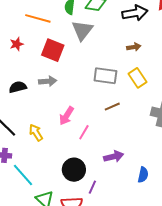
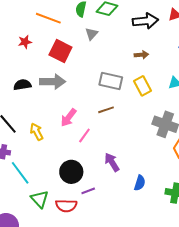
gray triangle: (82, 30) -> (91, 34), size x0.6
gray arrow: (48, 81) -> (53, 82), size x1.4
brown line: (112, 107) -> (106, 110), moved
purple arrow: (114, 157) -> (112, 162), turned -114
purple line: (92, 187) -> (88, 191), turned 40

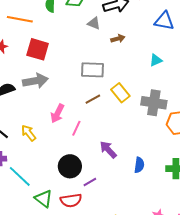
gray triangle: (91, 34) -> (94, 23), moved, turned -40
yellow rectangle: (142, 86) -> (120, 93), moved

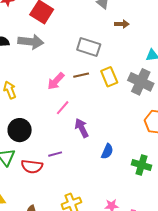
gray cross: (154, 103) -> (141, 82), moved
pink arrow: (57, 113) -> (56, 81), moved
pink line: (76, 128) -> (63, 108), moved
black circle: (70, 166) -> (20, 130), moved

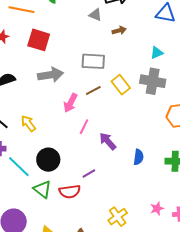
gray arrow: (31, 42) -> (50, 75), moved

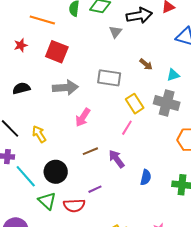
gray triangle: (95, 15) -> (115, 32), turned 40
brown arrow: (119, 30) -> (146, 64), moved, turned 48
brown line: (93, 90) -> (90, 151), moved
pink line: (84, 127) -> (127, 128), moved

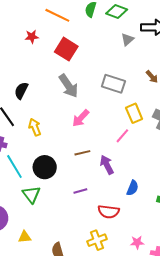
black semicircle: (21, 88) -> (21, 91), moved, turned -60
gray arrow: (65, 88) -> (69, 86), turned 50
red semicircle: (74, 205) -> (109, 212), moved

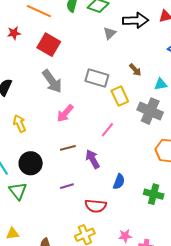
yellow rectangle: (134, 113) -> (120, 96), moved

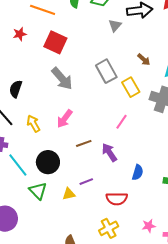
gray rectangle: (97, 78) -> (106, 71), turned 50
pink arrow: (65, 113) -> (65, 119), moved
yellow triangle: (12, 234) -> (69, 194), moved

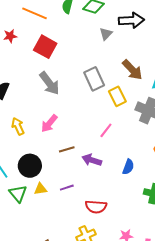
brown arrow: (144, 60) -> (132, 70), size x1.6
purple arrow: (109, 152) -> (92, 160), turned -42
blue semicircle: (138, 172) -> (128, 167), moved
yellow triangle: (69, 194) -> (41, 189), moved

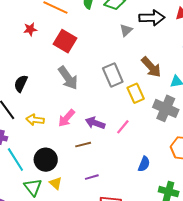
yellow arrow: (18, 126) -> (35, 120), turned -60
purple arrow: (92, 160) -> (95, 123), moved
purple line: (67, 188) -> (92, 177), moved
yellow triangle: (41, 189) -> (56, 183), turned 48

